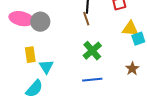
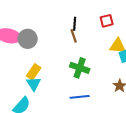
green cross: (92, 51) -> (80, 68), turned -30
yellow rectangle: (30, 55) -> (34, 72), moved, turned 42

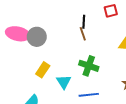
red square: (107, 21) -> (111, 11), moved
cyan triangle: (34, 84) -> (64, 82), moved

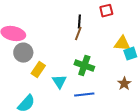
brown line: (83, 34) -> (78, 34), turned 40
gray circle: (37, 37) -> (23, 53), moved

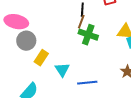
green cross: (84, 66) -> (88, 35), moved

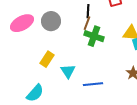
pink ellipse: (16, 22) -> (22, 23), turned -40
gray circle: (26, 41) -> (51, 21), moved

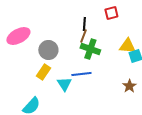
gray circle: (51, 21) -> (48, 50), moved
blue line: (93, 84) -> (81, 74), moved

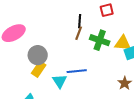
green cross: (90, 49) -> (100, 40), moved
gray circle: (48, 50) -> (38, 55), moved

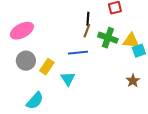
gray circle: (38, 55) -> (26, 61), moved
blue line: (77, 71) -> (78, 53), moved

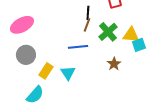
green cross: (108, 38) -> (108, 32), turned 30
yellow rectangle: (47, 67) -> (46, 71), moved
brown star: (133, 81) -> (114, 64), moved

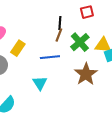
brown star: (114, 64) -> (86, 74), size x1.6
yellow rectangle: (46, 71) -> (18, 48), moved

